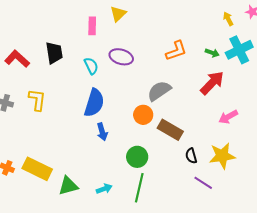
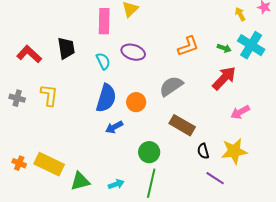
pink rectangle: (92, 26) -> (104, 21), size x1.4
cyan cross: (239, 50) -> (251, 45), turned -32
orange circle: (143, 115) -> (136, 102), moved
blue arrow: (102, 132) -> (114, 127), turned 78

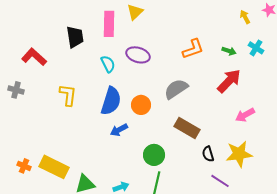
cyan cross: (251, 45) -> (256, 48), size x0.6
black trapezoid: (66, 48) -> (75, 37), moved
yellow L-shape: (49, 95) -> (68, 95), moved
gray cross: (17, 98) -> (16, 90), moved

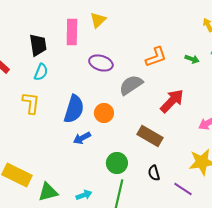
cyan semicircle: (108, 64) -> (41, 72), moved, turned 48
red arrow: (229, 81) -> (172, 101), moved
gray semicircle: (176, 89) -> (131, 85), moved
black semicircle: (208, 154) -> (154, 173), moved

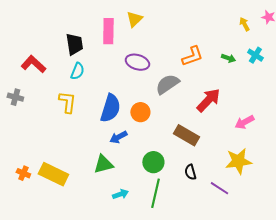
green triangle: (48, 192) -> (103, 164), moved

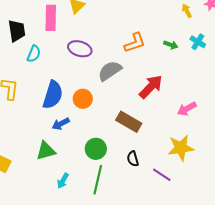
cyan semicircle: (77, 71) -> (34, 54), moved
cyan arrow: (120, 194) -> (63, 181), turned 140

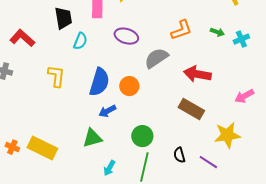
cyan cross: (198, 42) -> (241, 39), moved, turned 35
red arrow: (151, 87) -> (197, 74), turned -124
pink arrow: (187, 109) -> (244, 96), moved
brown rectangle: (129, 122) -> (191, 109), moved
black semicircle: (133, 159) -> (179, 155), moved

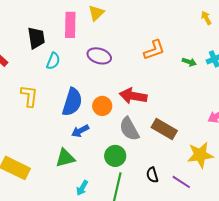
green arrow: (217, 32) -> (189, 62), moved
gray semicircle: (156, 58) -> (129, 129), moved, turned -85
red arrow: (197, 74) -> (133, 96), moved

